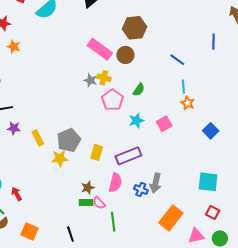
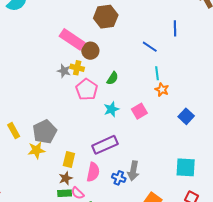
blue line: (213, 42) -> (175, 28), moved
brown circle: (125, 55) -> (90, 51), moved
yellow rectangle: (97, 152) -> (69, 159), moved

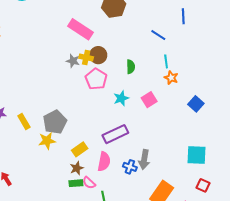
brown circle: (90, 51) -> (98, 55), moved
green semicircle: (113, 78) -> (131, 67), moved, turned -32
yellow rectangle: (69, 159) -> (80, 149), turned 42

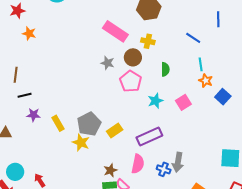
yellow cross: (86, 58) -> (148, 41), moved
blue square: (196, 104) -> (223, 97), moved
yellow star: (47, 141) -> (81, 143), turned 30
yellow rectangle: (80, 149) -> (115, 130), moved

